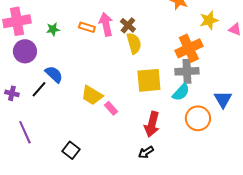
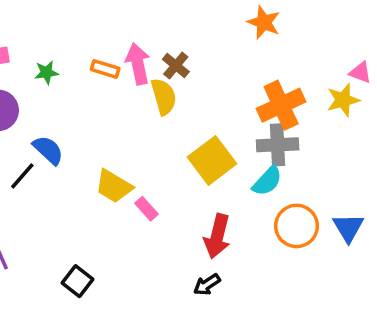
yellow star: (209, 20) -> (343, 100), moved
yellow semicircle: (134, 43) -> (164, 97), moved
yellow square: (149, 80) -> (212, 160), turned -32
blue triangle: (223, 99) -> (348, 228), moved

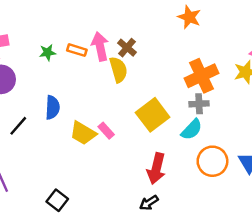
green star: (46, 72) -> (48, 53), moved
gray cross: (278, 145) -> (199, 104), size x0.7
blue semicircle: (48, 150) -> (52, 107), moved, turned 50
pink rectangle: (146, 209) -> (106, 131), moved

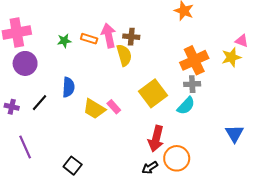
brown cross: (127, 48) -> (131, 37), turned -35
orange circle: (212, 161) -> (177, 158), moved

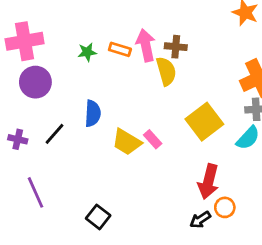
orange circle: (177, 158) -> (225, 207), moved, size x0.6

